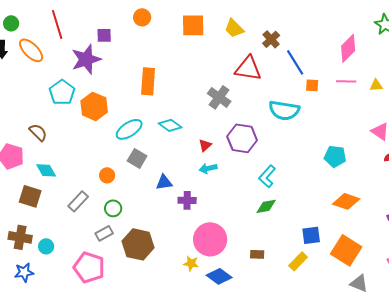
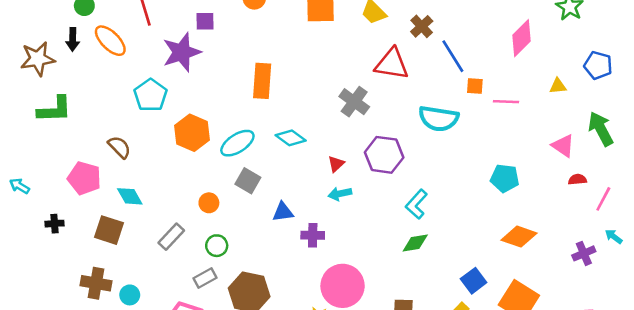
pink line: (346, 81) -> (506, 102), moved
orange hexagon: (94, 106) -> (192, 133), moved
blue square: (311, 235) -> (474, 281), turned -30

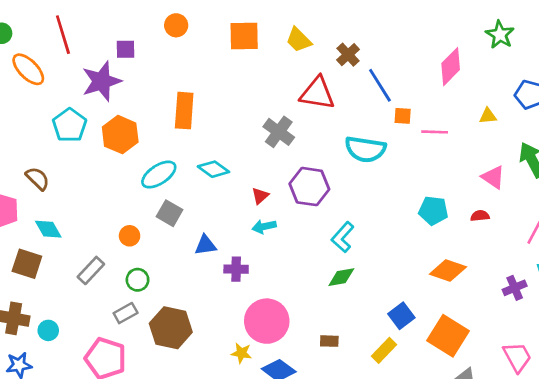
orange hexagon: (192, 133) -> (120, 135), moved
red semicircle: (577, 179) -> (480, 216), moved

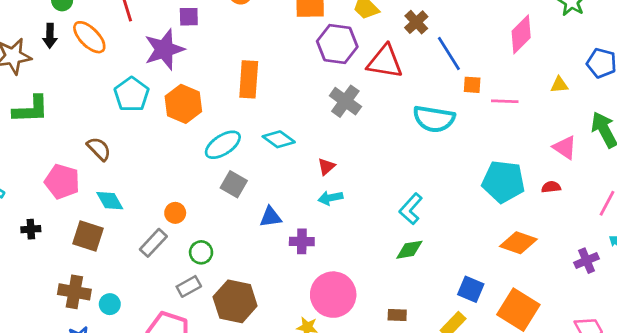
purple hexagon: (309, 187) -> (337, 44), moved
cyan pentagon: (433, 210) -> (503, 182), size x1.4
orange circle: (130, 236) -> (175, 213), moved
blue square: (401, 316) -> (471, 289), turned -30

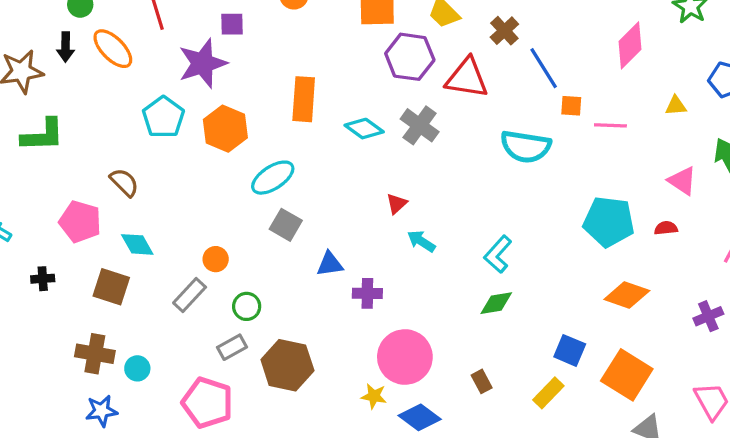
cyan diamond: (279, 139) -> (364, 129), moved
cyan arrow: (330, 198) -> (421, 241), moved, turned 45
brown rectangle: (397, 315) -> (482, 381), turned 60

